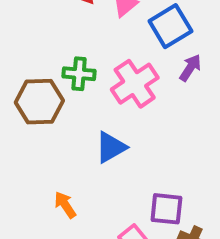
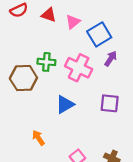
pink cross: (135, 84) -> (79, 68), turned -30
purple square: (166, 209) -> (110, 103), moved

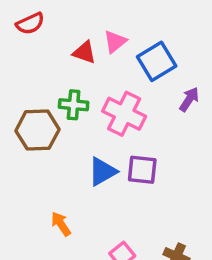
red triangle: (49, 15) -> (84, 52), moved
purple arrow: (111, 59) -> (189, 99), moved
purple square: (110, 103) -> (142, 170), moved

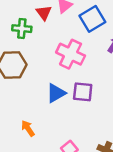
red triangle: (84, 52) -> (44, 13), turned 35
green cross: (74, 105) -> (22, 29), moved

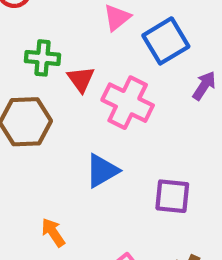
red triangle: (44, 13) -> (81, 79), moved
purple square: (83, 92) -> (172, 196), moved

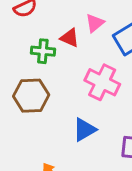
red triangle: (81, 79) -> (70, 38), moved, turned -30

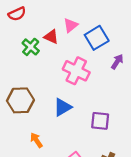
green cross: (43, 51) -> (31, 47), turned 36
brown hexagon: (31, 96) -> (20, 100), moved

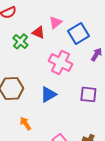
purple square: (100, 121) -> (88, 94), moved

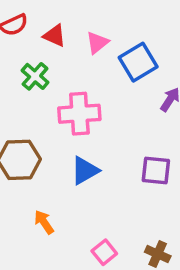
red triangle: (38, 32) -> (55, 36), moved
pink cross: (60, 62) -> (79, 114), moved, turned -30

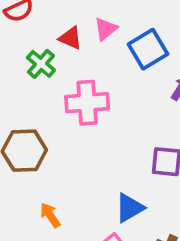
red triangle: (55, 36) -> (70, 38), moved
blue triangle: (85, 171) -> (130, 208), moved

